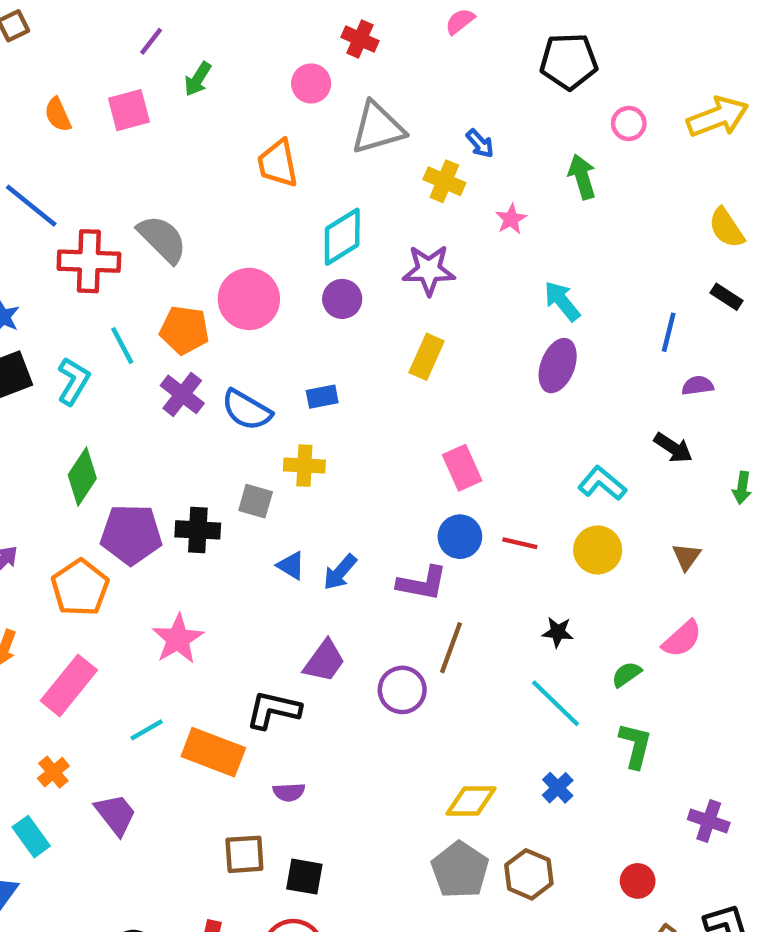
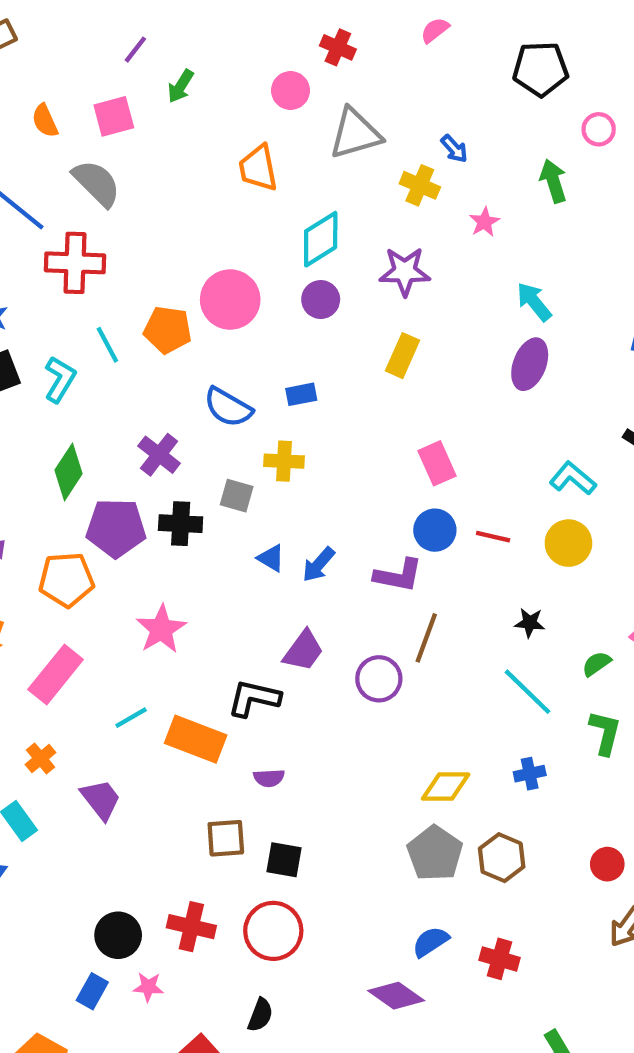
gray semicircle: (162, 239) -> (97, 183), moved
purple cross: (182, 394) -> (159, 455), moved
orange pentagon: (80, 588) -> (66, 580), turned 30
blue cross: (558, 788) -> (530, 774), turned 32

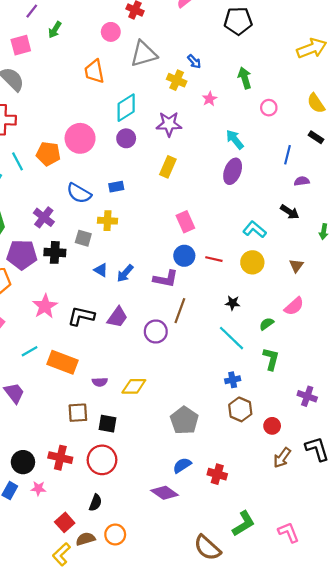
pink circle: (599, 129) -> (269, 108), moved
black L-shape: (254, 698) -> (81, 316), moved
yellow diamond: (446, 787) -> (134, 386), moved
brown hexagon: (502, 858) -> (240, 409), moved

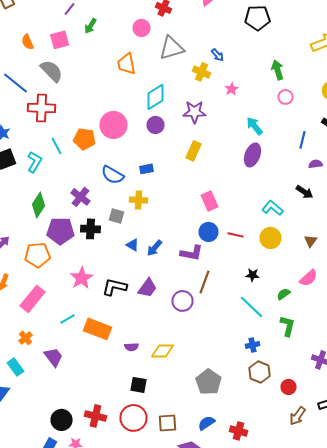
green arrow: (245, 78) -> (278, 70), moved
brown square: (78, 413) -> (168, 423), moved

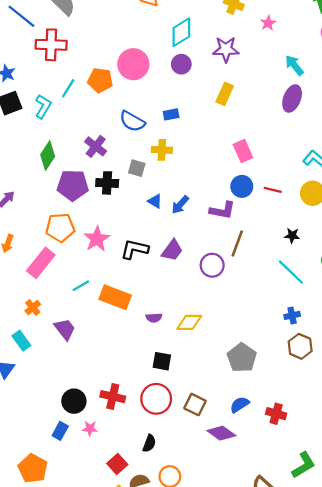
cyan line: (56, 146) -> (68, 88), turned 60
orange pentagon: (38, 255) -> (60, 228), moved
brown square: (168, 423) -> (195, 405), turned 30

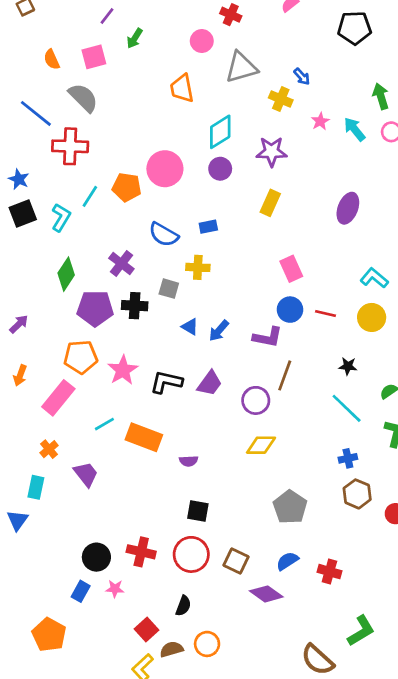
cyan arrow: (294, 65) -> (354, 129), moved
yellow diamond: (189, 322) -> (261, 445), moved
cyan rectangle: (21, 341) -> (36, 487), turned 48

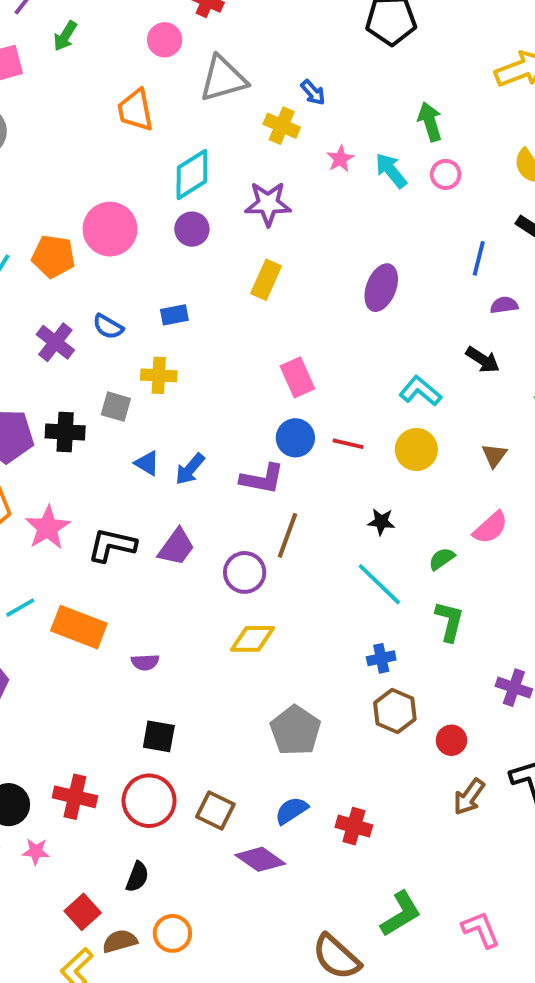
blue semicircle: (164, 235) -> (108, 327), size x0.7
purple cross: (121, 263) -> (55, 342), moved

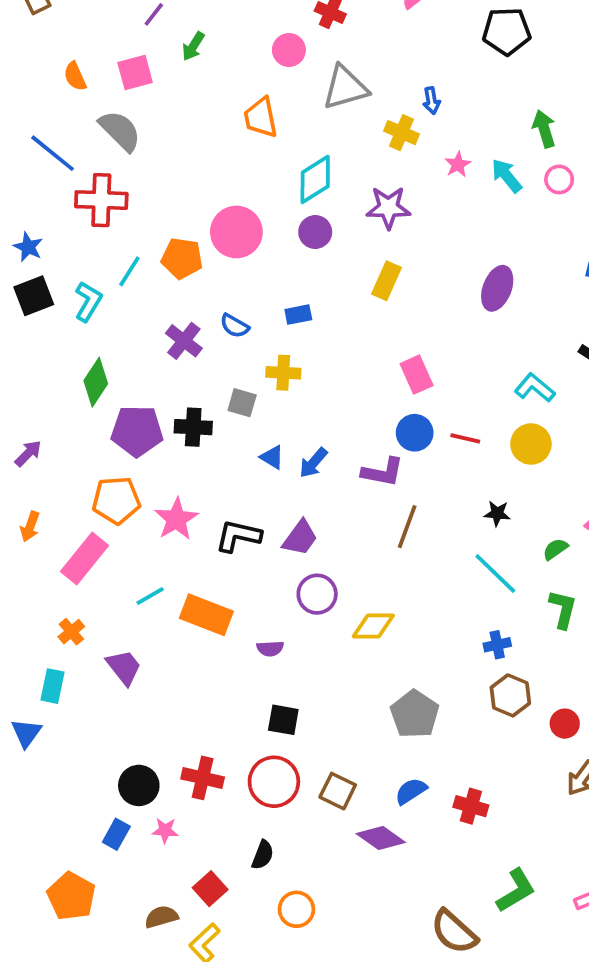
blue arrow: (313, 92) -> (432, 101), turned 32
purple circle: (245, 572) -> (317, 594), moved
brown semicircle: (120, 941) -> (161, 917), moved

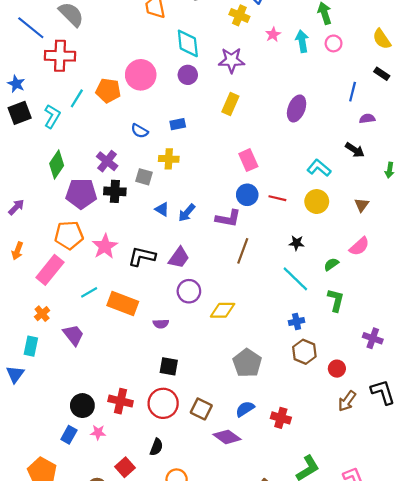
cyan arrow: (507, 176) -> (302, 41), turned 30
cyan diamond: (315, 179) -> (188, 43), turned -64
purple cross: (184, 341) -> (107, 161), moved

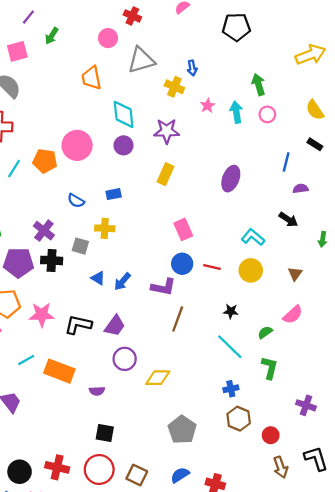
pink star: (105, 246) -> (42, 315), turned 30
brown arrow: (347, 401) -> (281, 467), turned -55

